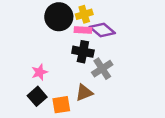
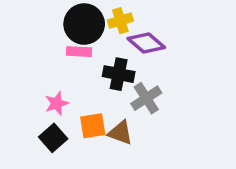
pink rectangle: (83, 30) -> (79, 52), moved
brown triangle: (84, 93) -> (120, 133), turned 42
orange square: (61, 105) -> (93, 126), moved

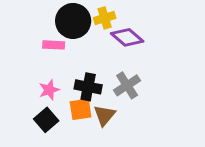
pink rectangle: (79, 52) -> (54, 45), moved
black cross: (119, 74) -> (88, 87), moved
brown triangle: (120, 133) -> (105, 115), turned 50

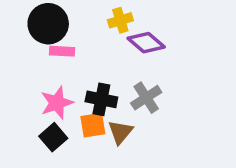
black circle: (73, 21) -> (48, 24), moved
pink star: (49, 90) -> (57, 103), size x1.4

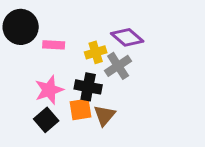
yellow cross: (120, 20) -> (96, 52), moved
black circle: (48, 24) -> (21, 27), moved
gray cross: (146, 98) -> (118, 66), moved

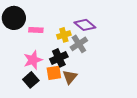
black cross: (88, 87) -> (59, 58), turned -36

